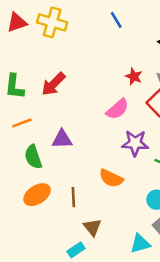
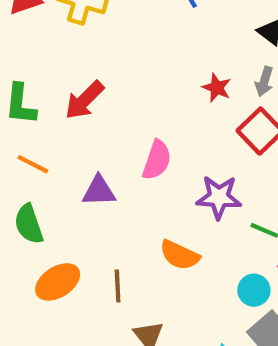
pink semicircle: (117, 109) -> (157, 160), moved, turned -30
orange line: (22, 123) -> (33, 164), turned 48
green semicircle: (33, 157) -> (29, 224), moved

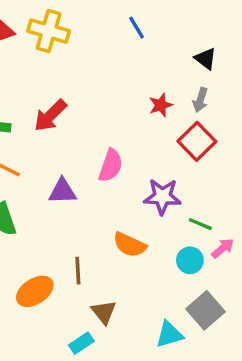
red star: (217, 88) -> (161, 105), turned 30
orange ellipse: (58, 282) -> (35, 291), moved
cyan circle: (254, 290) -> (190, 260), moved

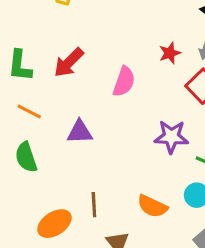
pink semicircle: (111, 166) -> (124, 81), moved
orange semicircle: (130, 245) -> (152, 206), moved

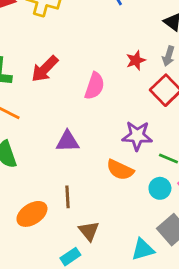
purple triangle: (80, 132) -> (68, 141), moved
orange semicircle: (152, 206) -> (120, 170), moved

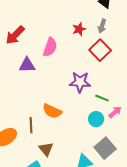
purple triangle: (68, 141) -> (27, 65), moved
orange semicircle: (120, 170) -> (52, 111), moved

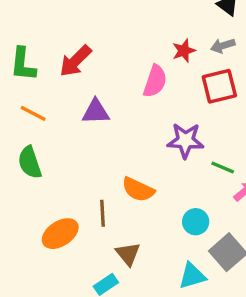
gray arrow: (102, 26) -> (223, 46), turned 56
pink semicircle: (50, 47) -> (155, 81), moved
red square: (100, 50) -> (219, 86), turned 30
cyan circle: (96, 119) -> (196, 222), moved

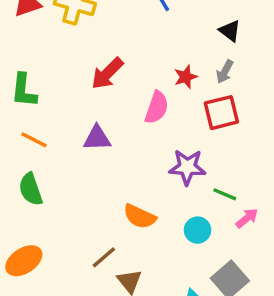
gray arrow: (223, 46) -> (225, 72), turned -45
red arrow: (75, 61) -> (107, 73), moved
brown line: (103, 213) -> (104, 257), moved, turned 52
cyan circle: (196, 222) -> (198, 230), moved
orange ellipse: (60, 234) -> (24, 261), moved

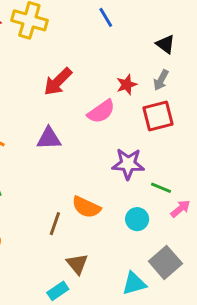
pink semicircle: (157, 107) -> (101, 112), turned 36
brown line: (104, 257) -> (55, 224), moved, turned -30

